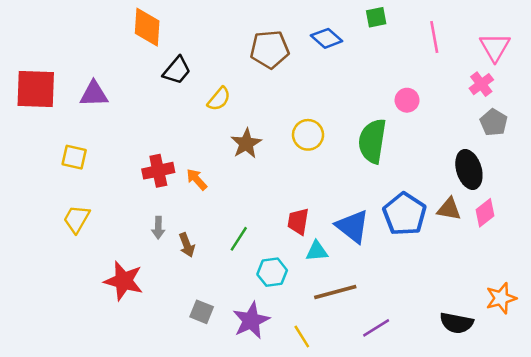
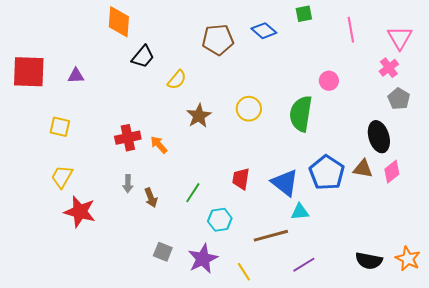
purple triangle: (94, 94) -> (76, 76), size x0.7
cyan triangle: (317, 251) -> (300, 212), moved
red star: (124, 281) -> (80, 212), moved
orange star: (501, 298) -> (408, 259), moved, turned -30

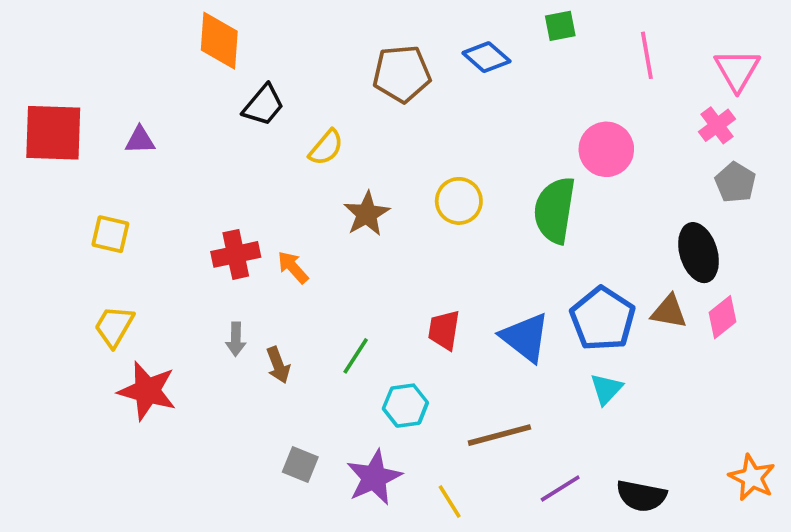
pink circle: (329, 81) -> (606, 149), size x1.5
cyan triangle: (300, 212) -> (606, 389), moved, turned -42
black semicircle: (369, 261) -> (641, 496), moved

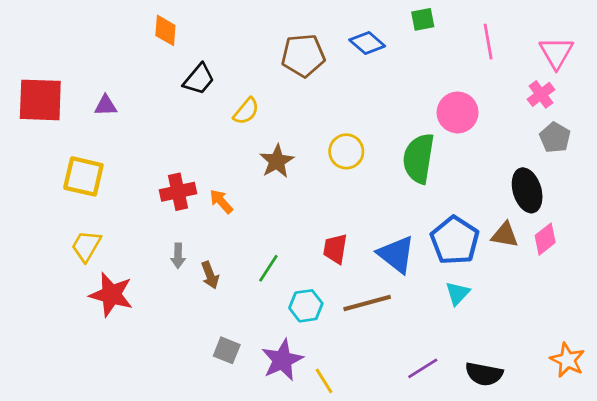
orange diamond: (219, 41) -> (165, 30), size x0.7
yellow square: (110, 234) -> (83, 176), size x1.4
brown line: (499, 435) -> (367, 303), moved
yellow line: (450, 501) -> (324, 381), moved

